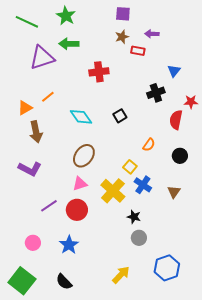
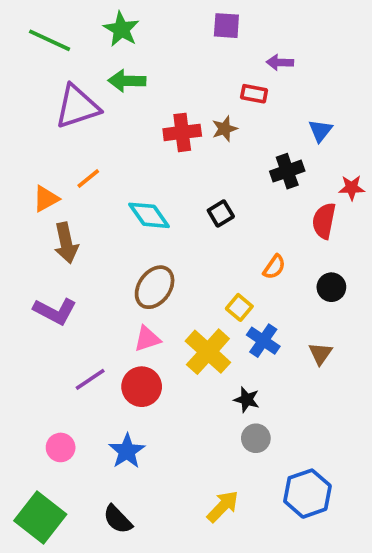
brown star: (122, 37) -> (225, 129), moved

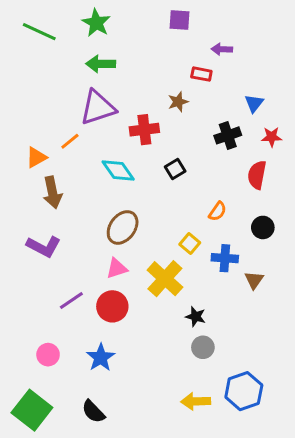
purple triangle: (77, 107) -> (98, 108), moved
red cross: (182, 132) -> (144, 130), moved
red star: (352, 188) -> (272, 137), moved
blue cross: (263, 341) -> (225, 258), moved, turned -30
yellow arrow: (223, 506) -> (196, 401), moved, turned -136

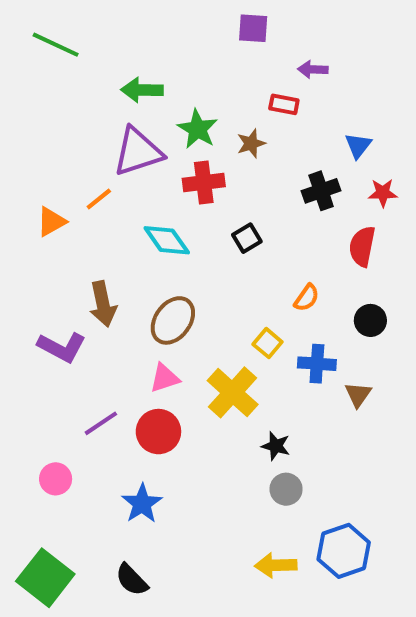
green star: (96, 23) -> (198, 129), moved
brown arrow: (52, 192) -> (103, 304), moved
pink circle: (48, 355) -> (56, 479), moved

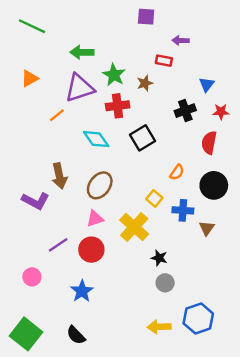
orange triangle: (51, 222) -> (30, 78), moved
black square: (247, 238) -> (142, 138), size x1.5
black circle: (370, 320) -> (214, 185), size x1.5

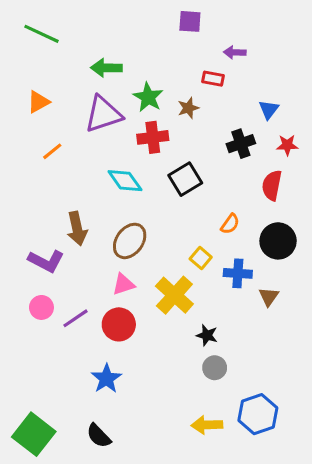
orange line: (57, 115) -> (52, 151), moved
pink circle: (32, 277) -> (41, 307), moved

